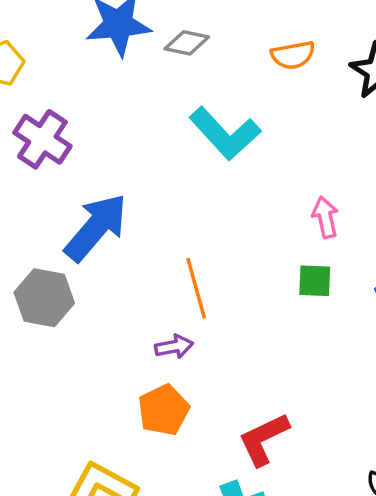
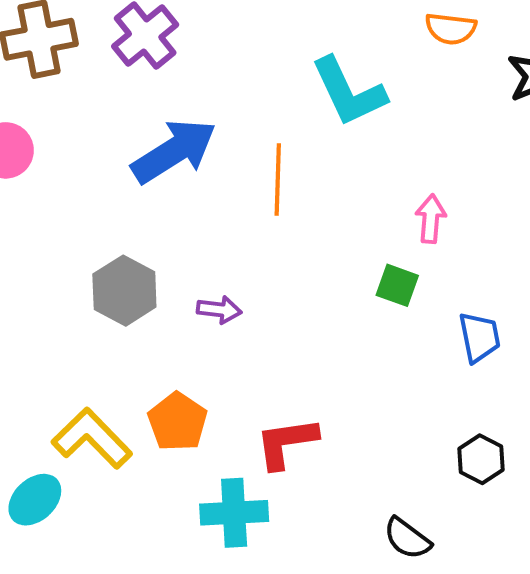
orange line: (196, 288) -> (278, 180), moved
gray hexagon: (44, 298) -> (124, 291), moved
orange pentagon: (164, 410) -> (178, 422), moved, turned -30

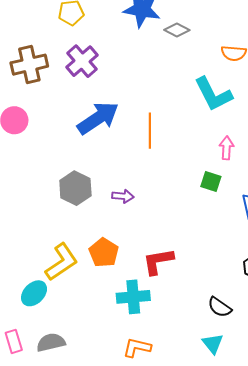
cyan L-shape: (349, 92) -> (213, 94), moved
yellow L-shape: (92, 438) -> (62, 262), turned 102

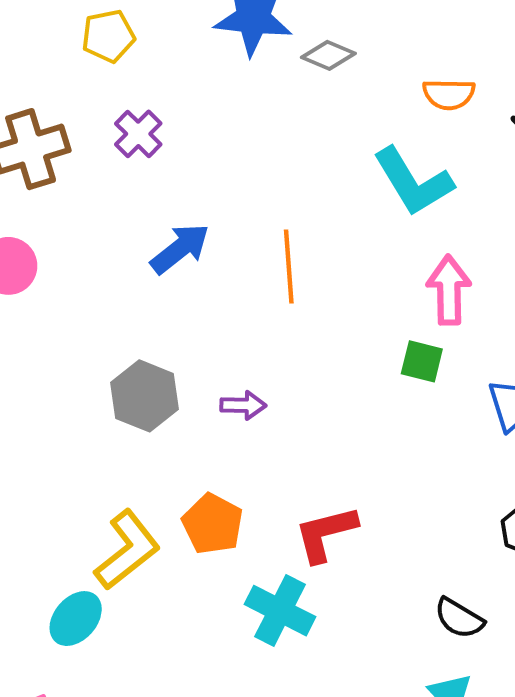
purple cross: (82, 61) -> (138, 134), size x0.7
blue arrow: (98, 118) -> (180, 249), size x0.7
pink arrow: (227, 148) -> (449, 290), size x1.4
cyan cross: (133, 297) -> (280, 611), turned 36

